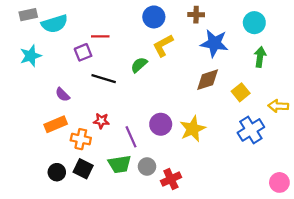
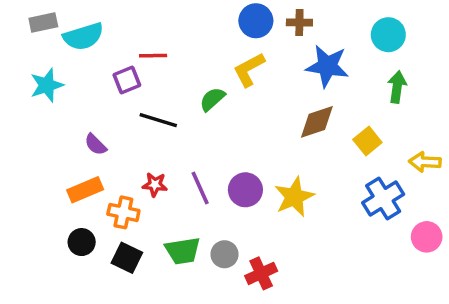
blue circle: (154, 17) -> (256, 21), moved
purple line: (131, 137) -> (200, 188), moved
black circle: (57, 172) -> (82, 242), moved
pink circle: (279, 182) -> (427, 237), moved

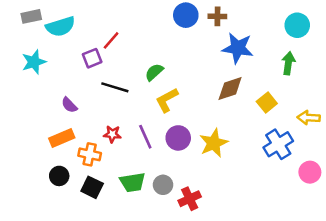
cyan circle: (388, 35) -> (297, 25), moved
red line: (153, 56) -> (111, 40), turned -48
yellow L-shape: (249, 70) -> (167, 100), moved

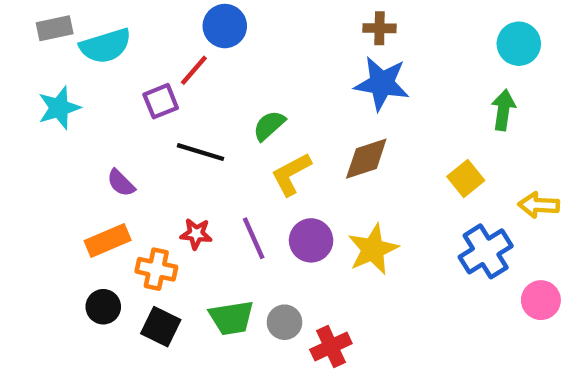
blue circle: (186, 15) -> (225, 26), moved
blue star: (238, 48) -> (382, 83), moved
brown diamond: (230, 89) -> (366, 159), moved

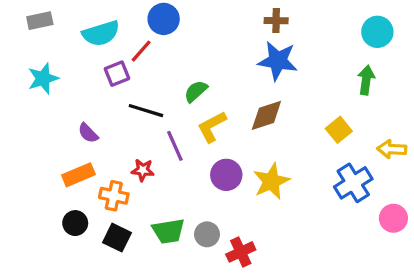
cyan semicircle: (105, 46) -> (101, 33), moved
purple line: (254, 238) -> (175, 146), moved

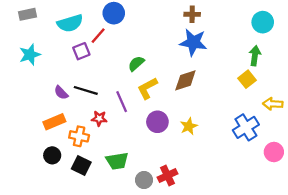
black line: (146, 111) -> (86, 90), moved
yellow square: (339, 130) -> (247, 79), moved
yellow star: (271, 181) -> (189, 126), size x0.7
gray circle: (207, 234) -> (144, 180), moved

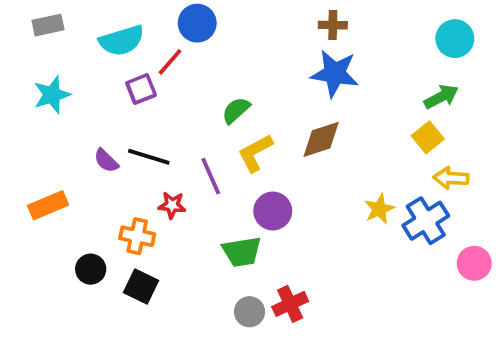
green arrow: (255, 56) -> (441, 97), turned 54
yellow arrow: (273, 104) -> (451, 178), moved
orange rectangle: (54, 122) -> (48, 205), moved
yellow star: (189, 126) -> (379, 209), moved
green trapezoid: (117, 161) -> (242, 252), moved

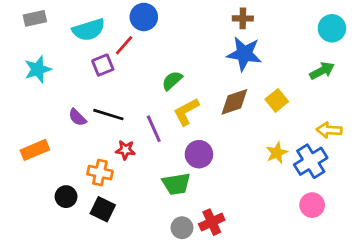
yellow square: (428, 137) -> (277, 100), moved
pink circle: (474, 263) -> (312, 205), moved

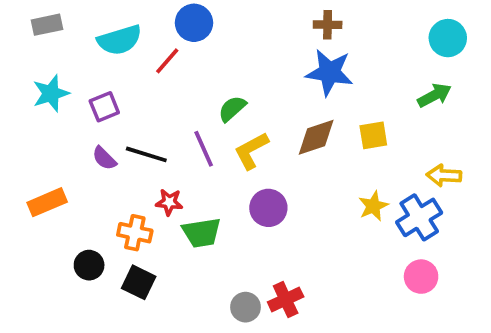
purple square: (103, 65) -> (104, 107), moved
yellow square: (277, 100) -> (373, 135), turned 30
purple line: (154, 129) -> (204, 149), moved
green trapezoid: (176, 184) -> (202, 233), moved

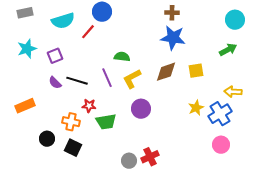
green semicircle: (232, 109) -> (122, 57), turned 49

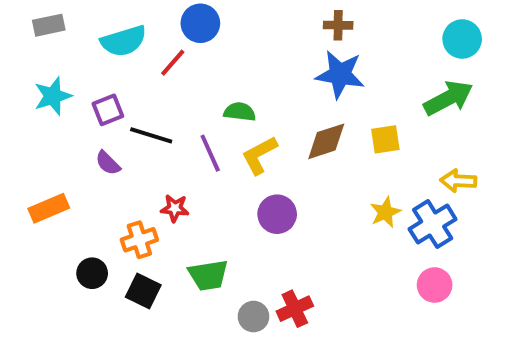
green arrow: (228, 50) -> (448, 98), size x1.4
black line: (77, 81) -> (151, 135), moved
orange cross: (71, 122) -> (139, 240), turned -30
green trapezoid: (106, 122) -> (208, 275), moved

